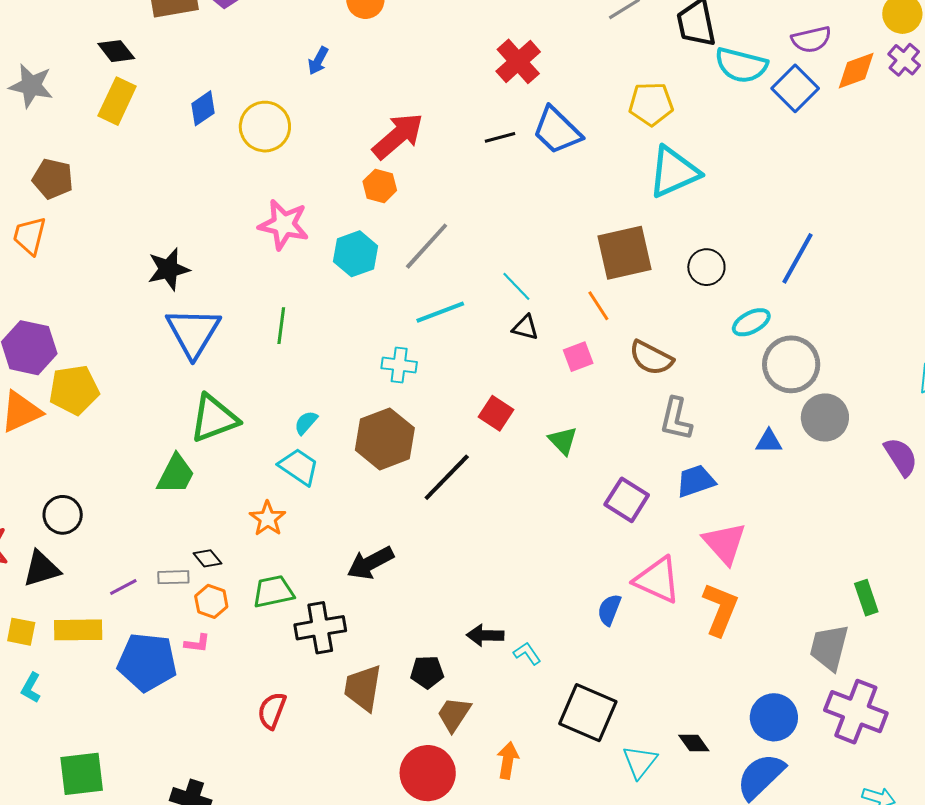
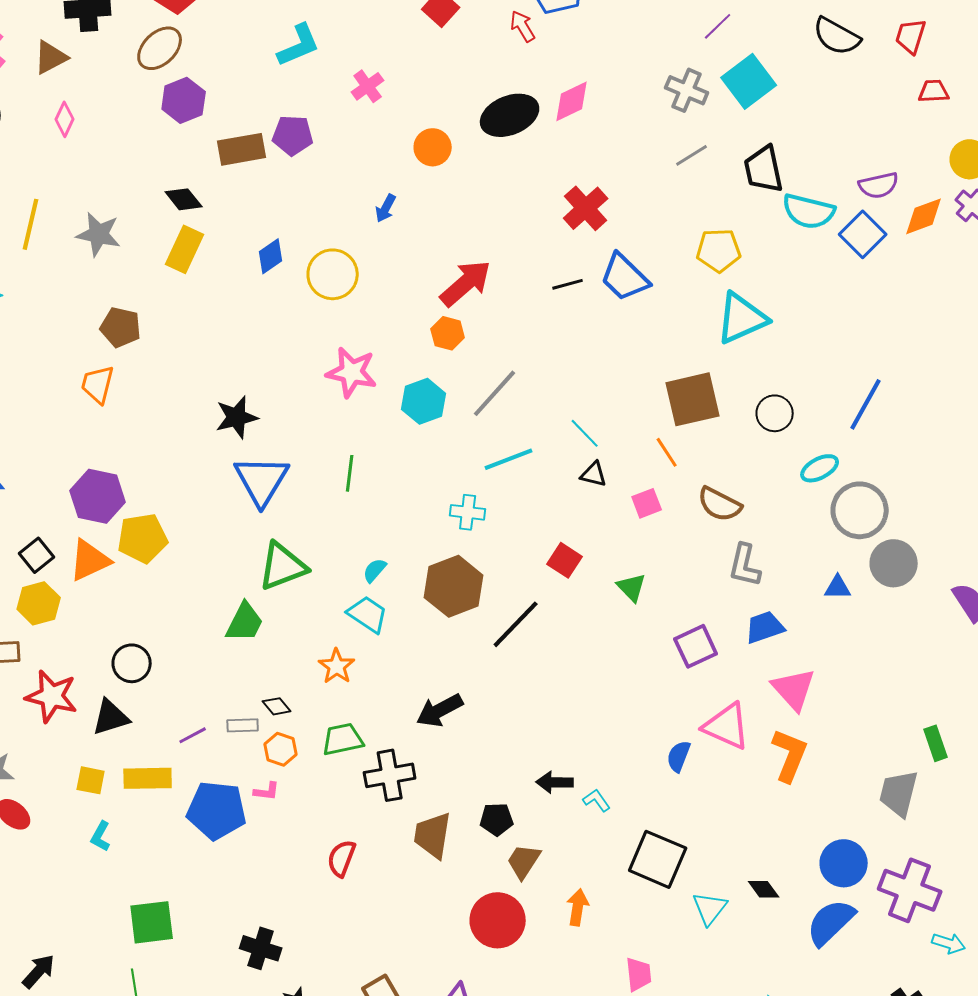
purple square: (627, 500) -> (696, 646), turned 33
purple cross: (856, 712) -> (910, 890), moved

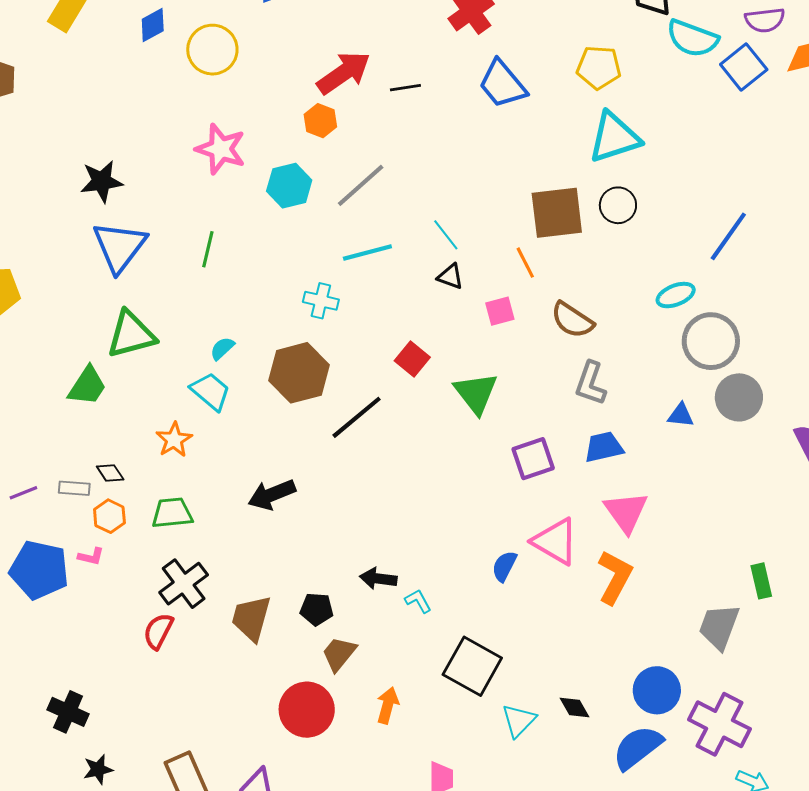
black line: (568, 284) -> (405, 88), moved
black circle: (775, 413) -> (618, 205), moved
green triangle: (632, 587) -> (476, 393), size x1.5
black cross: (390, 775) -> (184, 584), moved, turned -33

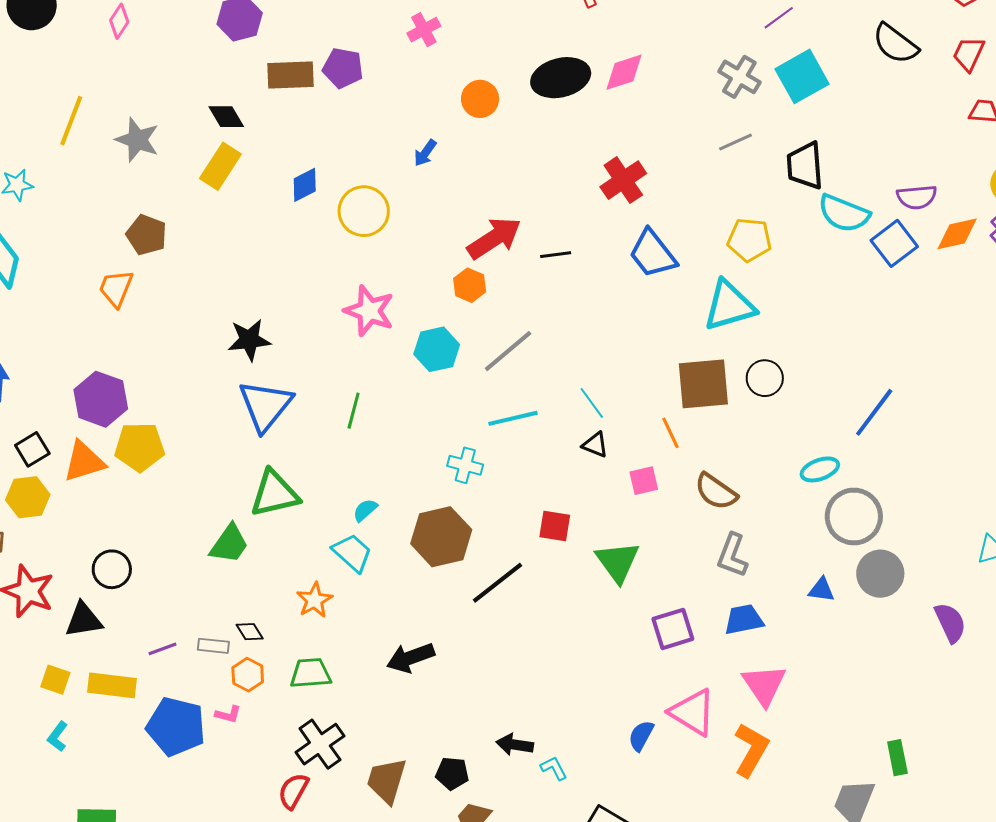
cyan triangle: (614, 137) -> (729, 306), moved
red square: (412, 359) -> (555, 526), turned -32

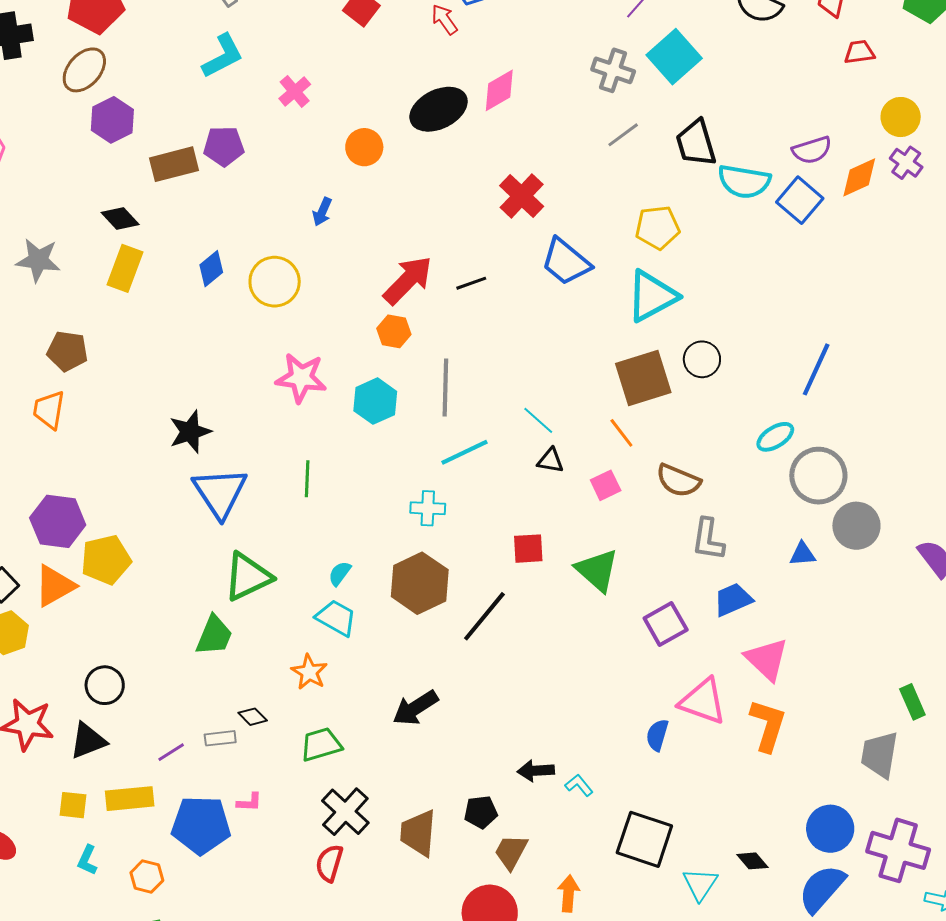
gray line: (508, 351) -> (445, 388), turned -36
orange hexagon: (248, 675) -> (147, 876), moved

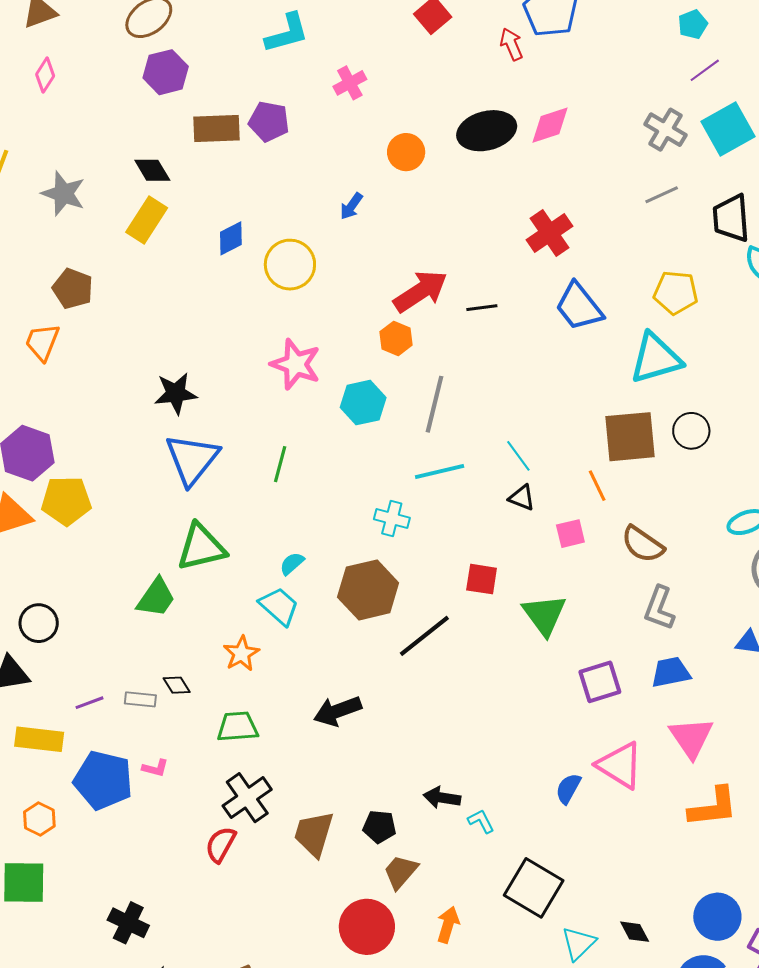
orange L-shape: (768, 725) -> (713, 807), moved, turned 54

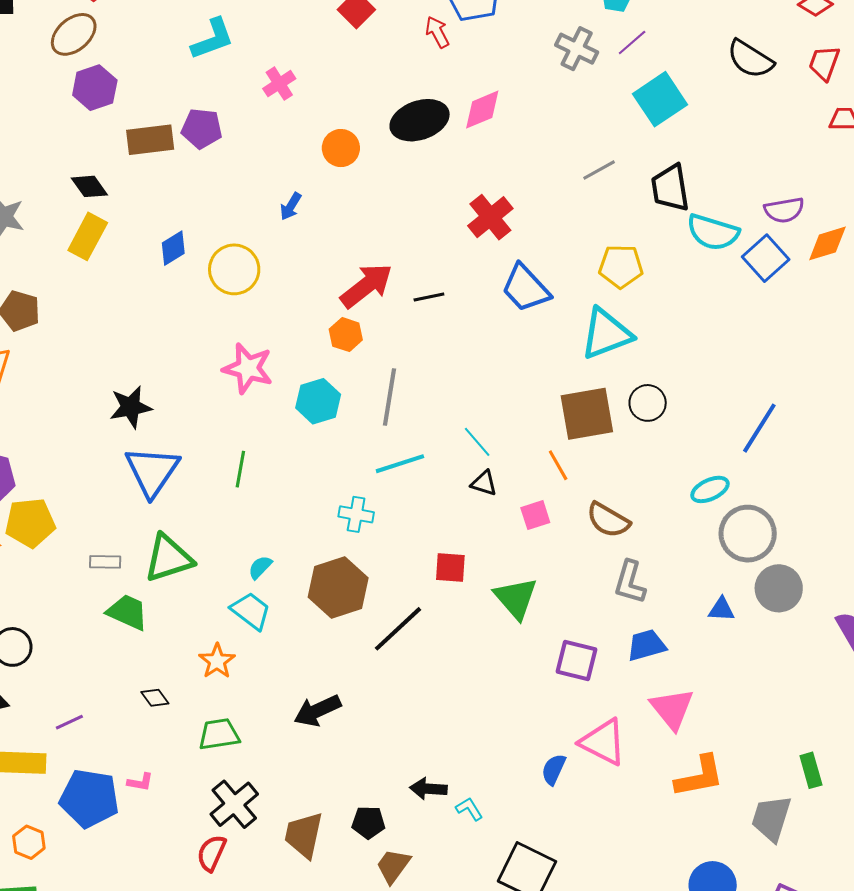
gray cross: (665, 130) -> (577, 49), moved
green trapezoid: (156, 598) -> (127, 612), turned -96
purple square: (600, 682) -> (577, 661), turned 36
gray rectangle: (140, 699) -> (105, 562), moved

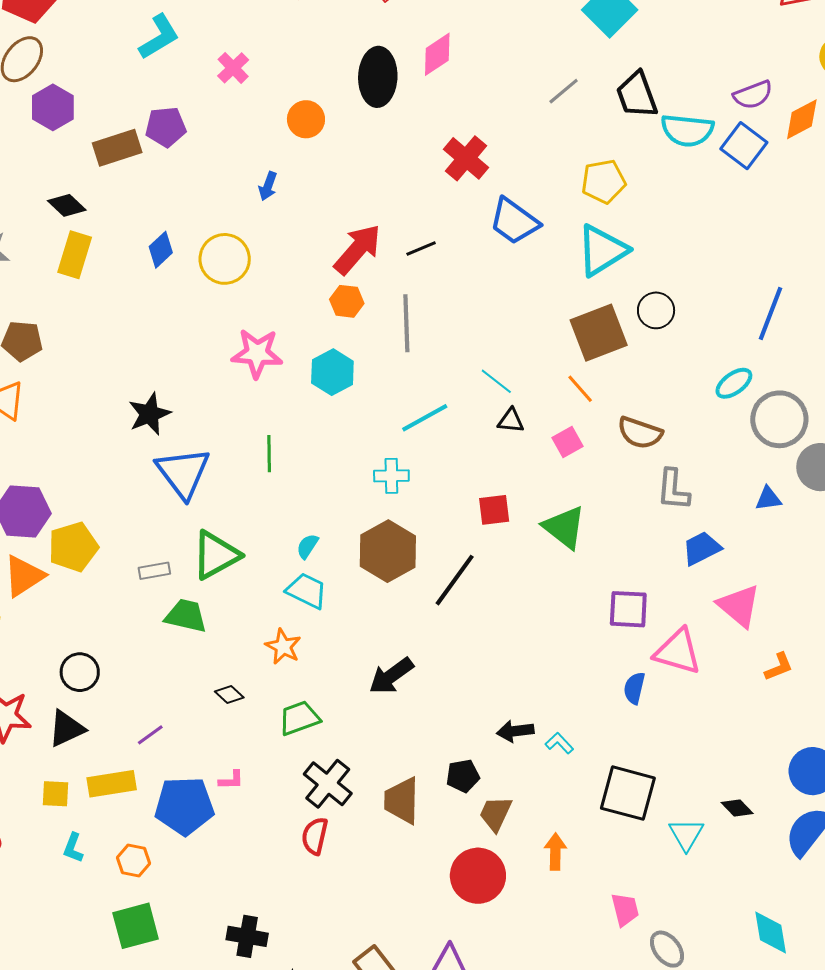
black ellipse: (420, 120) -> (378, 77), turned -58
gray line: (389, 397) -> (406, 323), moved
purple square: (577, 661) -> (628, 609), moved
orange L-shape: (699, 776) -> (779, 667), size x0.6

